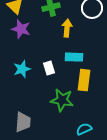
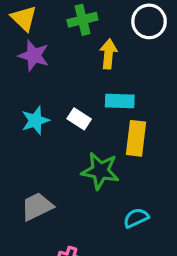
white rectangle: (49, 68) -> (79, 119), turned -40
gray trapezoid: (23, 122) -> (37, 207), turned -120

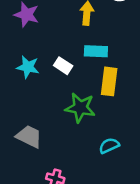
cyan star: (35, 120) -> (28, 67), turned 30
gray trapezoid: (37, 207) -> (29, 136), turned 52

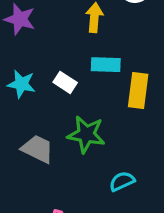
yellow rectangle: (109, 81) -> (138, 91), moved
gray trapezoid: (29, 136) -> (38, 149), moved

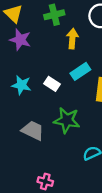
cyan rectangle: (106, 65) -> (80, 71), turned -36

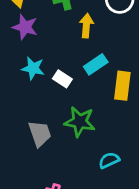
cyan star: (21, 85) -> (33, 68), moved
gray trapezoid: (33, 130) -> (40, 134), turned 45

